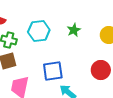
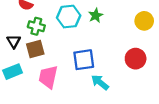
green star: (74, 30) -> (96, 15), moved

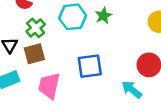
green cross: (36, 26) -> (36, 28), turned 35
cyan arrow: (100, 82) -> (132, 90), moved

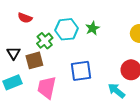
green cross: (36, 28) -> (45, 41), moved

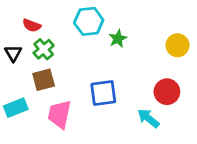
cyan hexagon: (67, 29) -> (89, 21), moved
green cross: (45, 41) -> (44, 49), moved
black triangle: (14, 53) -> (13, 53), moved

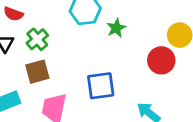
red semicircle: (32, 25) -> (13, 14), moved
red circle: (167, 92) -> (161, 60), moved

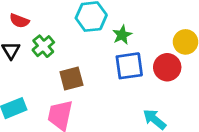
brown square: (37, 72) -> (71, 79), moved
blue square: (101, 86) -> (129, 66), moved

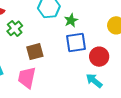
red circle: (167, 67) -> (99, 57), moved

